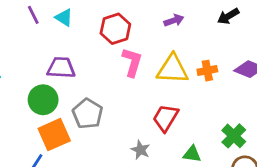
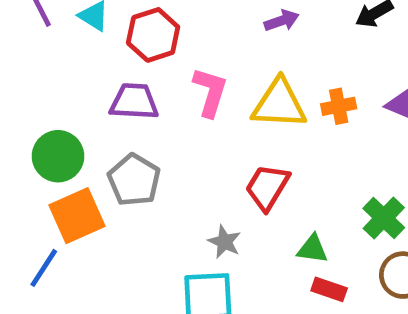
red hexagon: (115, 29) -> (153, 35), moved
purple trapezoid: (61, 68) -> (134, 102), moved

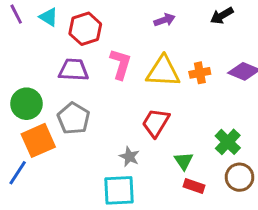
green triangle: (312, 249) -> (184, 161), turned 48

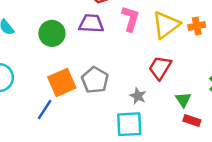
yellow triangle: (163, 71) -> (166, 25), turned -40
green circle: (26, 104) -> (52, 33), moved
gray pentagon: (73, 118) -> (95, 80), moved

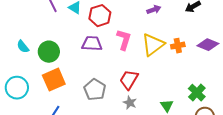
green circle: (52, 33) -> (49, 52), moved
red trapezoid: (160, 68) -> (129, 80), moved
orange square: (62, 82) -> (54, 80), moved

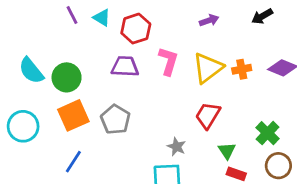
cyan semicircle: (23, 47) -> (31, 71), size x1.5
red trapezoid: (129, 80) -> (208, 115), moved
gray pentagon: (95, 90) -> (115, 119), moved

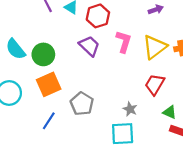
purple trapezoid: (125, 67) -> (89, 46), turned 40
gray pentagon: (115, 119) -> (82, 104), moved
green triangle: (227, 151) -> (170, 112), turned -32

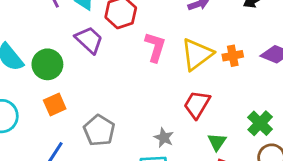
purple trapezoid: (89, 46) -> (89, 40), moved
orange square: (49, 84) -> (55, 105), size x0.7
green triangle: (170, 112) -> (217, 142), turned 40

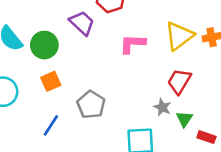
pink L-shape: (155, 47) -> (133, 44), moved, turned -104
gray star: (164, 138) -> (162, 107), moved
green triangle: (217, 142) -> (184, 119), moved

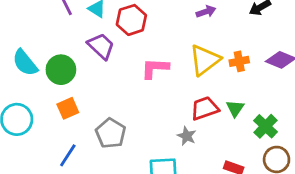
red trapezoid: (179, 81) -> (205, 108), turned 40
green triangle: (184, 119) -> (235, 108), moved

